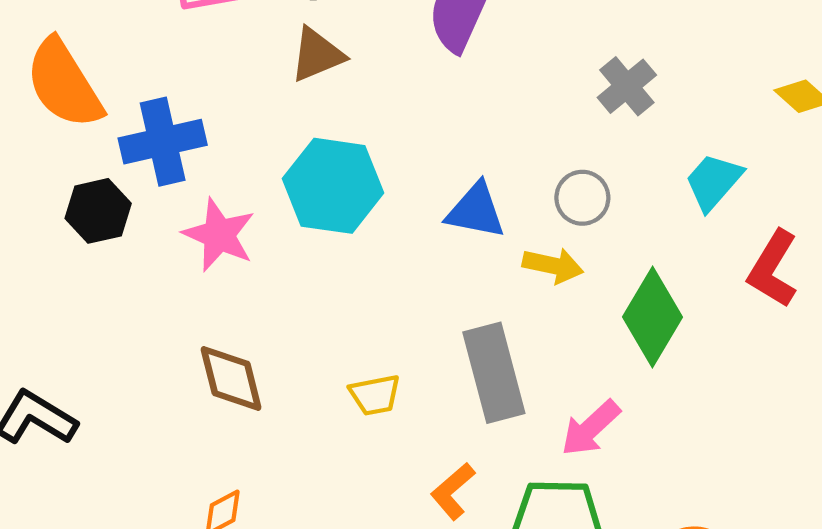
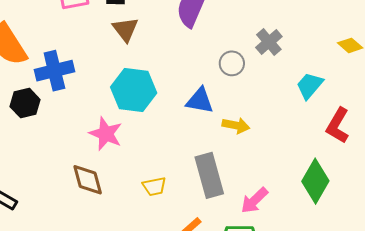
brown triangle: (317, 55) -> (125, 29), turned -44
gray circle: (582, 198) -> (232, 63), moved
pink star: (219, 235) -> (106, 134), moved
green diamond: (653, 317) -> (315, 181), moved

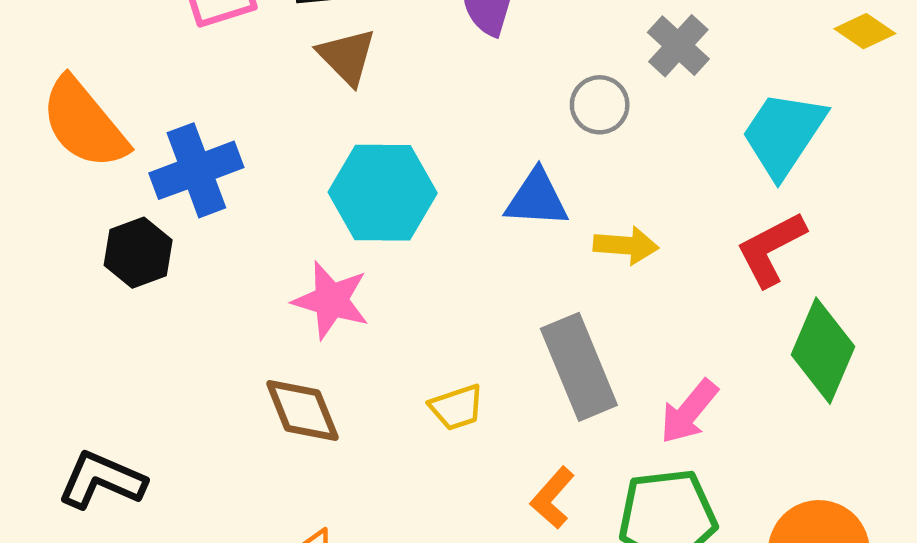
cyan trapezoid: (310, 86) -> (783, 134), size x1.4
red L-shape: (338, 126) -> (771, 249), moved, turned 39

